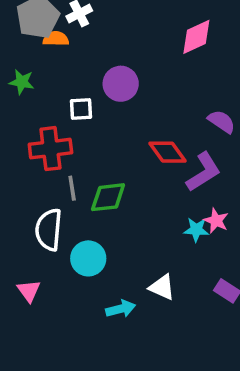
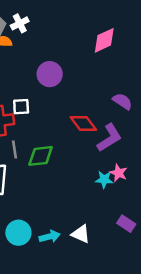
white square: (81, 109) -> (21, 107), moved
cyan circle: (88, 258) -> (18, 233), moved
white triangle: (162, 287) -> (81, 234), moved

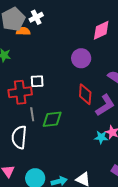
purple circle: (50, 74) -> (81, 58), moved
red diamond: (83, 123) -> (85, 94), turned 40

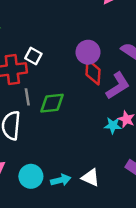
purple circle: (81, 58) -> (88, 52), moved
white square: (37, 81) -> (33, 56), turned 32

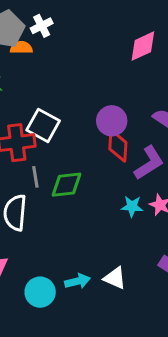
white square: (33, 56) -> (43, 125), size x1.5
cyan star: (113, 125) -> (132, 206), moved
cyan circle: (31, 176) -> (40, 292), moved

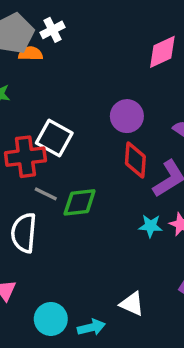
purple circle: (112, 121) -> (127, 116), moved
gray line: (35, 177) -> (46, 194), turned -55
cyan arrow: (77, 281) -> (91, 327), moved

